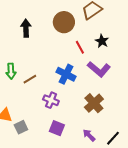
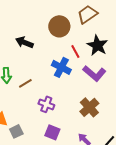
black arrow: (26, 28) -> (24, 42), moved, turned -66
black star: (102, 41) -> (97, 45), size x1.5
blue cross: (66, 74) -> (61, 67), moved

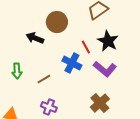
brown circle: (59, 26) -> (57, 22), moved
brown line: (25, 83) -> (44, 79), moved
purple cross: (46, 104) -> (49, 107), moved

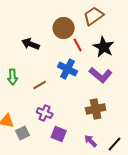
brown circle: (57, 22) -> (64, 28), moved
red line: (86, 47) -> (78, 45), moved
brown cross: (100, 103) -> (96, 109), turned 30

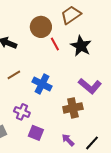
blue cross: (68, 69) -> (42, 84), moved
purple L-shape: (101, 75) -> (90, 86), moved
brown line: (40, 85) -> (14, 75), moved

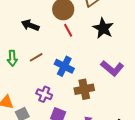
red line: (55, 44) -> (68, 30), moved
brown cross: (73, 108) -> (84, 89), moved

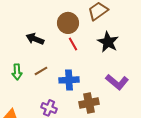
blue cross: (64, 66) -> (69, 80), turned -30

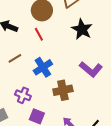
red line: (73, 44) -> (39, 34), moved
blue cross: (69, 80) -> (43, 67), turned -30

